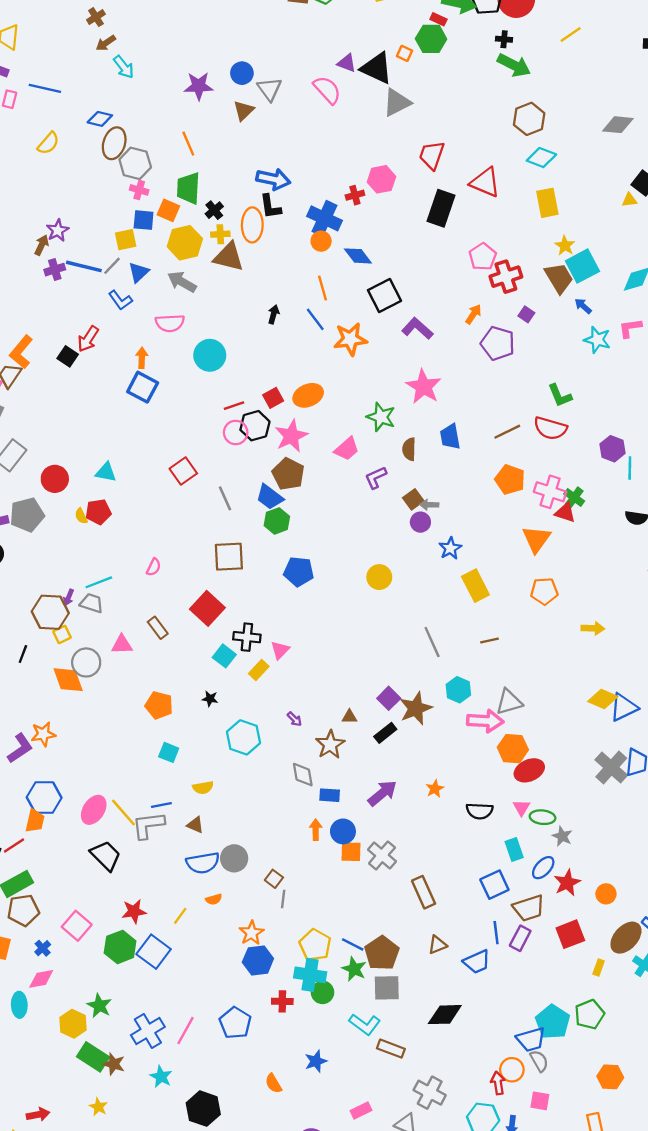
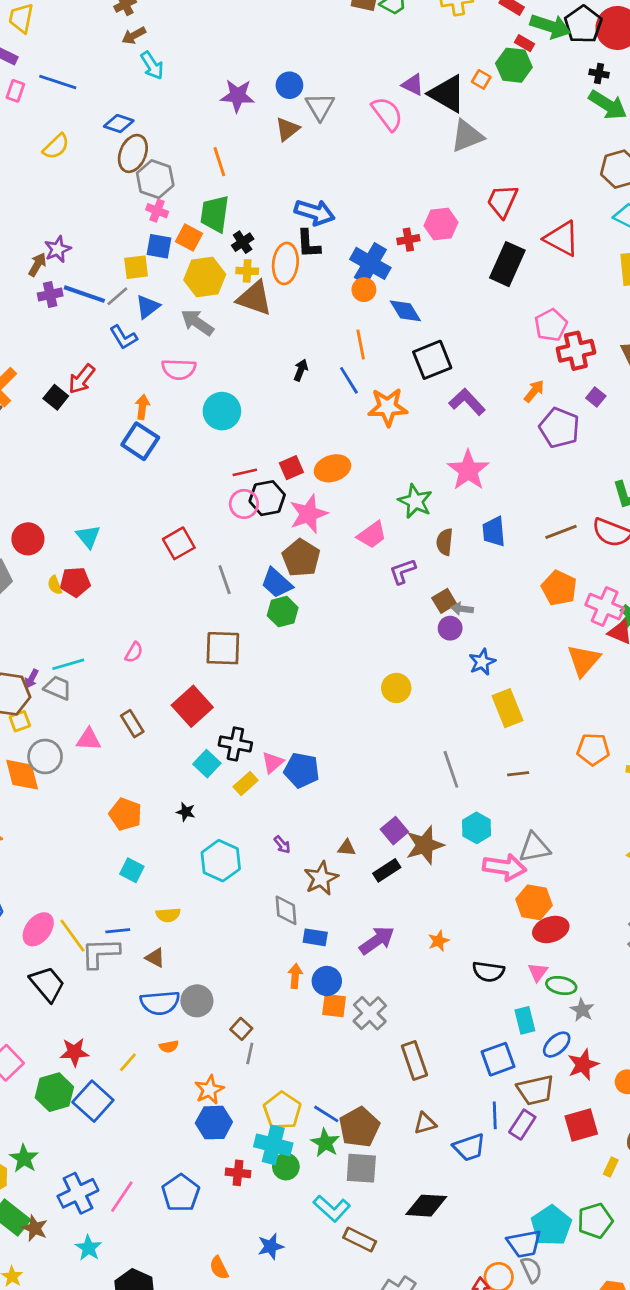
cyan triangle: (106, 472) -> (88, 537), turned 35
blue pentagon: (299, 572) -> (302, 770), moved
orange pentagon: (544, 591) -> (593, 749), moved

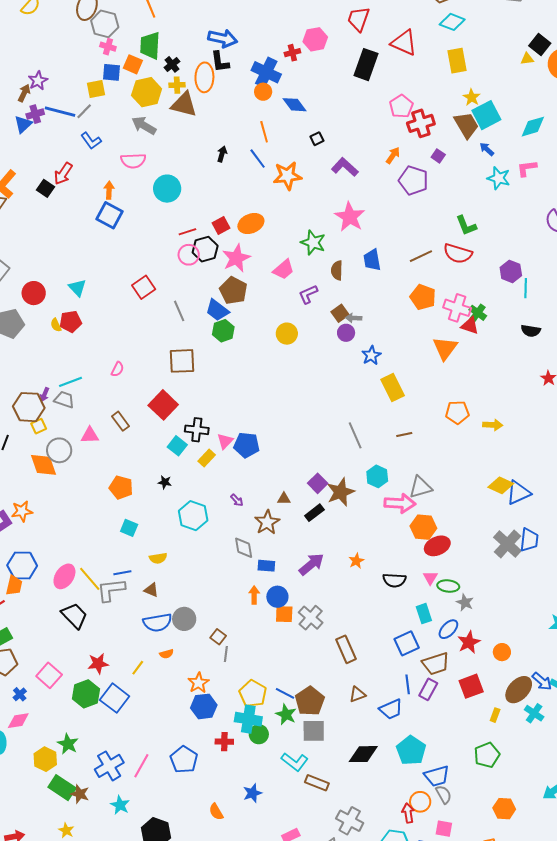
blue triangle: (148, 307) -> (23, 124), moved
black square: (432, 360) -> (317, 139), size x0.5
yellow circle: (396, 688) -> (287, 334), moved
cyan pentagon: (551, 1226) -> (411, 750), moved

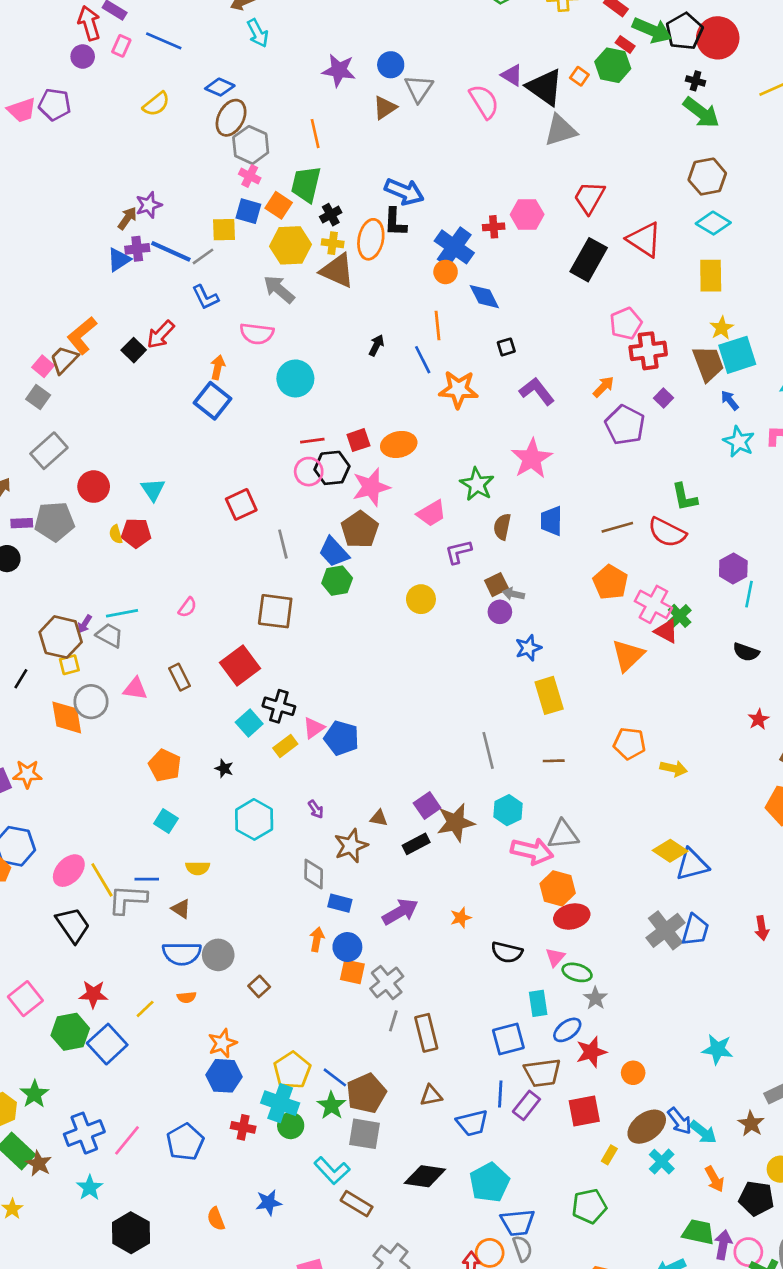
gray line: (226, 654) -> (393, 1021), moved

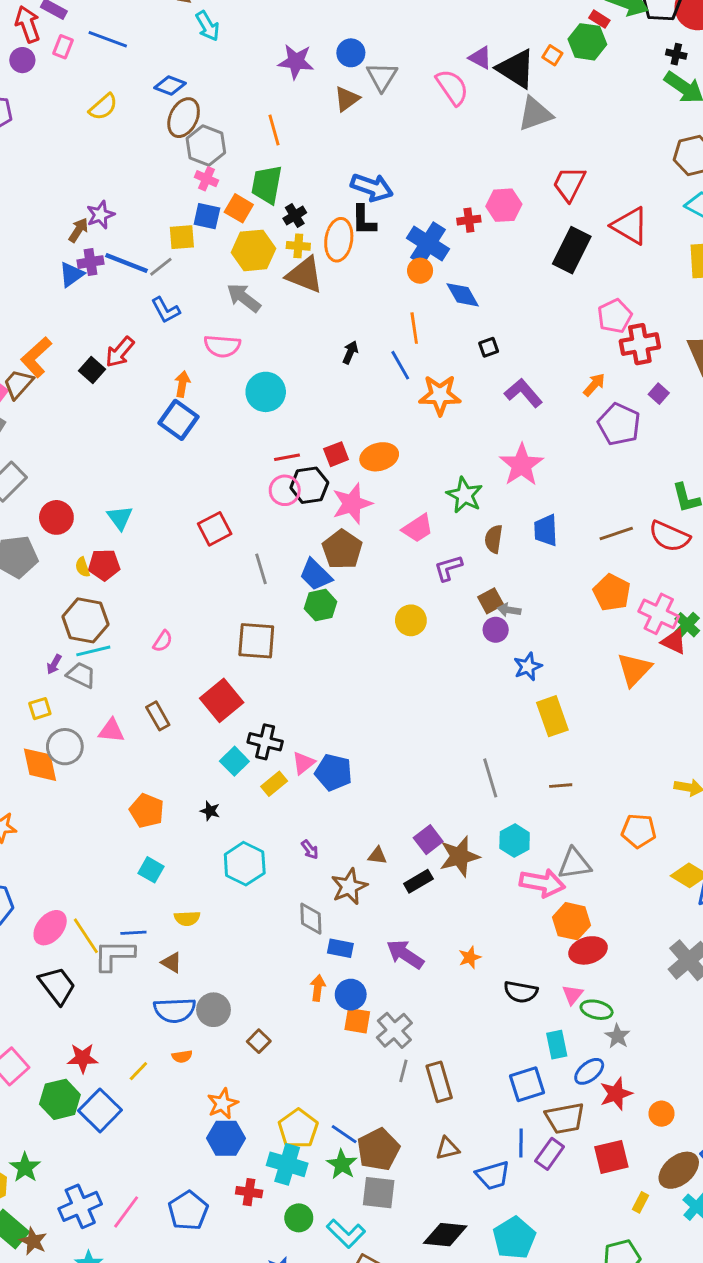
brown hexagon: (61, 637) -> (85, 620), moved
orange pentagon: (629, 743) -> (639, 831), moved
purple arrow: (400, 912) -> (405, 954), turned -114
green circle: (291, 1126) -> (299, 1218), moved

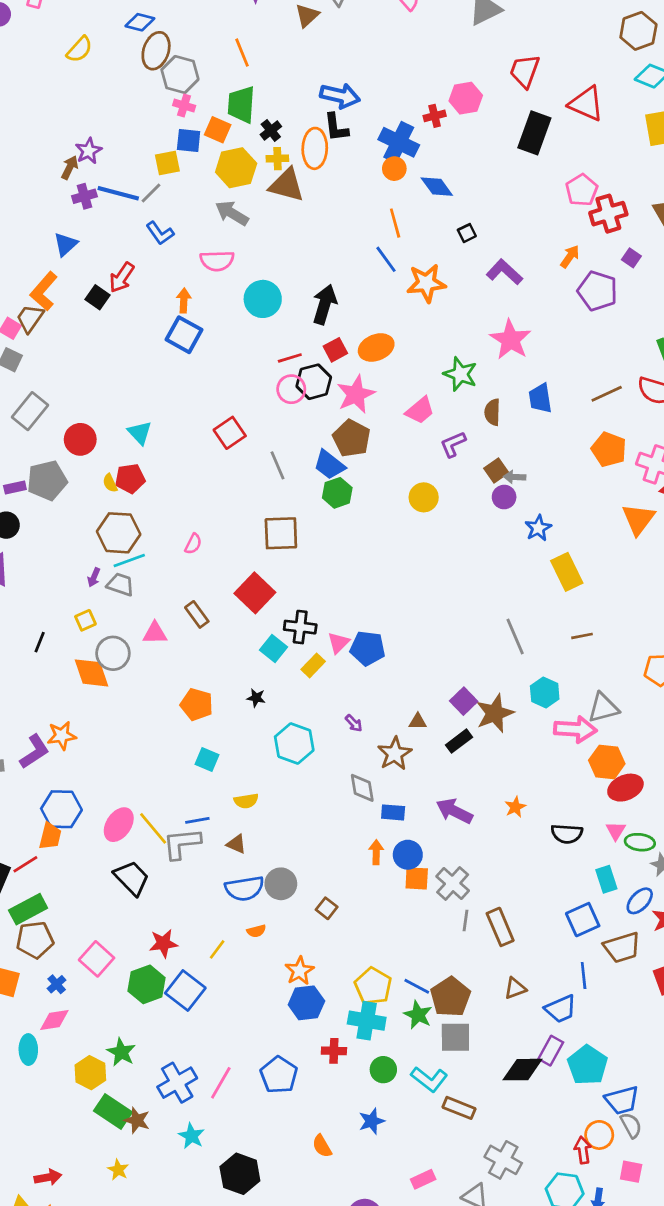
blue triangle: (71, 274) -> (66, 244), moved
black arrow: (350, 352) -> (325, 304), moved, size x1.8
purple rectangle: (550, 1154) -> (551, 1051), moved

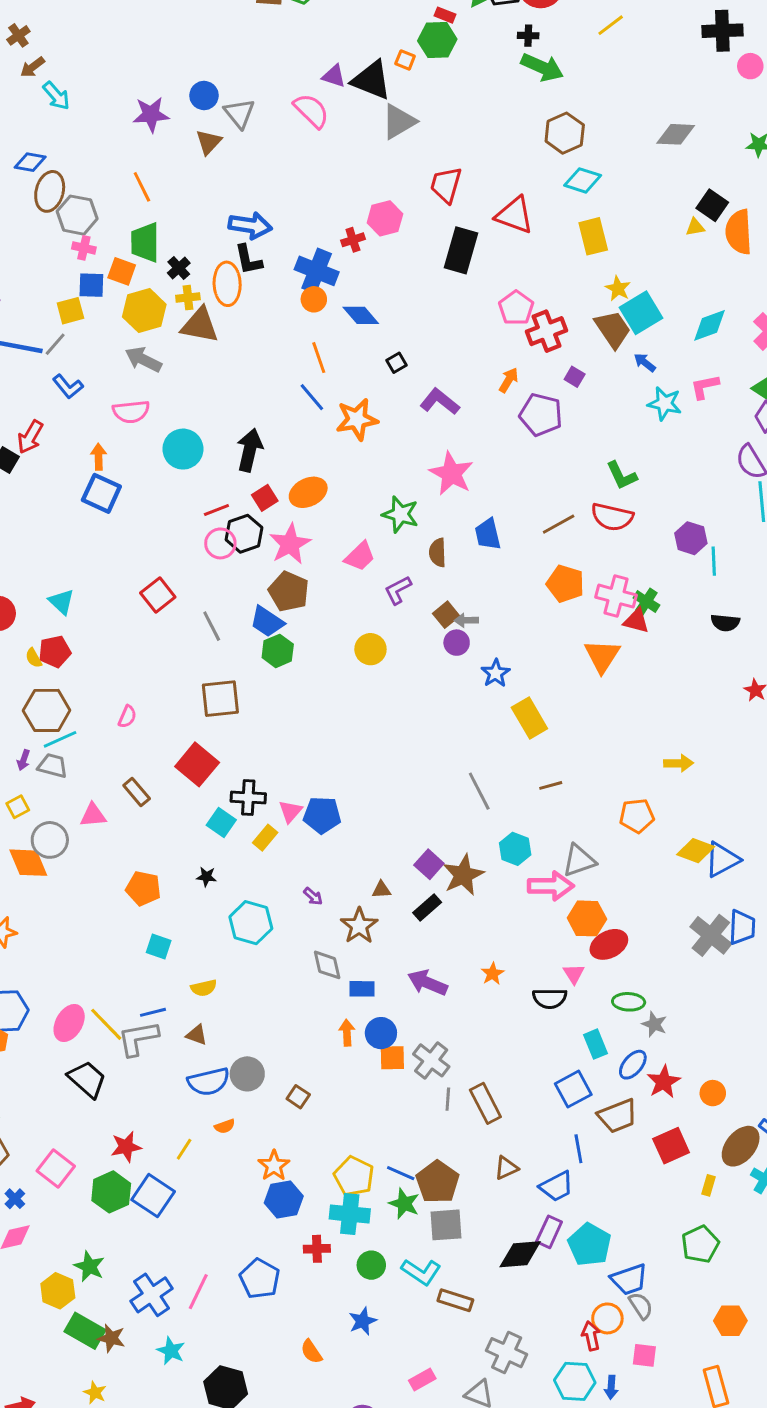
pink triangle: (616, 831) -> (574, 974), moved

